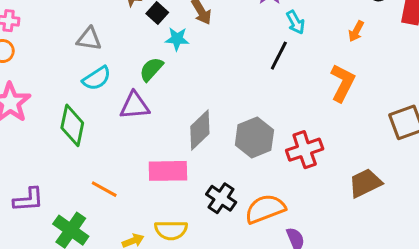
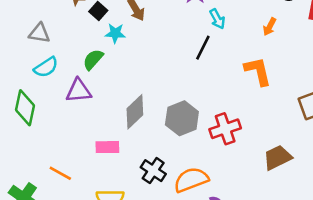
orange L-shape: (343, 83) -> (258, 71), turned -40
pink rectangle: (168, 171) -> (107, 147), size x0.7
orange line: (104, 189) -> (60, 173), moved

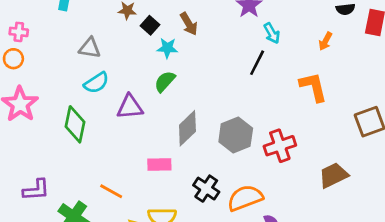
green semicircle: (93, 59) -> (165, 81), moved

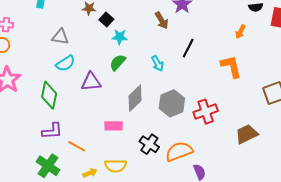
brown arrow: (189, 24) -> (162, 20), moved
cyan arrow: (272, 33) -> (158, 63), moved
purple L-shape: (36, 190) -> (52, 131), moved

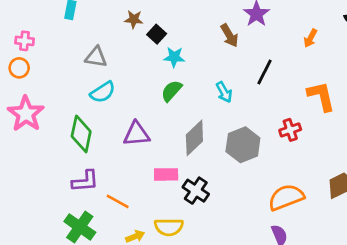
orange arrow: (240, 32) -> (310, 38), moved
purple triangle: (91, 82) -> (136, 134), moved
red cross: (206, 112) -> (290, 130), moved, size x0.7
black cross: (149, 144) -> (196, 191), moved
orange semicircle: (179, 151) -> (286, 197), moved

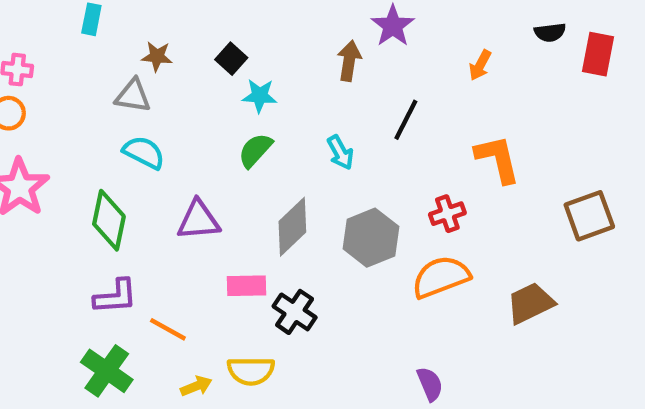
brown star: (134, 19) -> (157, 56), moved
brown arrow: (229, 36) -> (349, 61), turned -140
cyan semicircle: (103, 92) -> (144, 152), turned -120
orange semicircle: (286, 197) -> (441, 277), moved

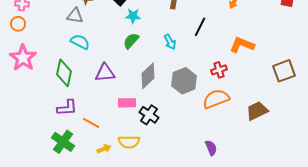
orange L-shape: (498, 159) -> (242, 45), turned -55

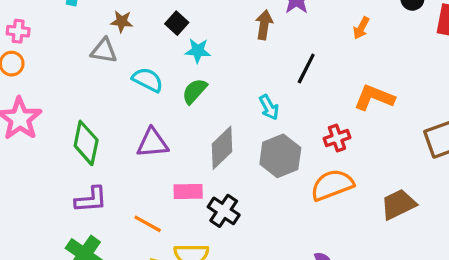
cyan semicircle: (80, 42) -> (148, 80), moved
cyan arrow: (170, 42) -> (269, 107), moved
orange line: (91, 123) -> (148, 224), moved

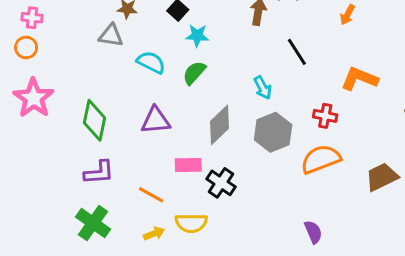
black line: (306, 68) -> (297, 52), turned -60
red cross: (337, 138) -> (325, 116), turned 30

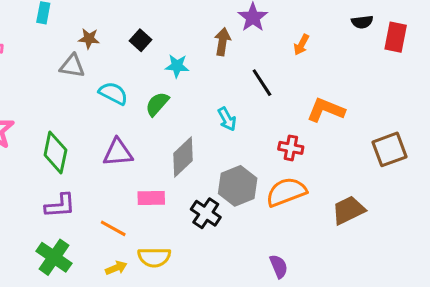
orange arrow: (347, 15) -> (301, 45), moved
cyan star: (197, 36) -> (177, 66), moved
gray hexagon: (273, 132) -> (238, 186), moved
black cross: (221, 183) -> (206, 213), moved

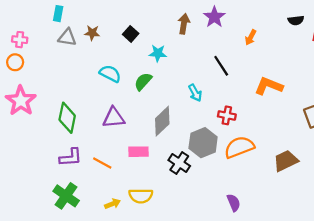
brown arrow: (222, 42) -> (184, 24), moved
gray triangle: (72, 66) -> (67, 37), moved
red cross: (291, 148) -> (227, 115), moved
orange line: (113, 228) -> (102, 163), moved

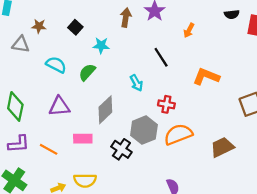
gray triangle: (67, 37) -> (21, 44), moved

